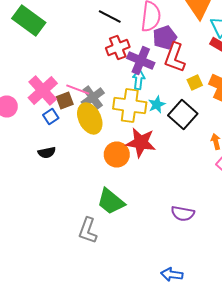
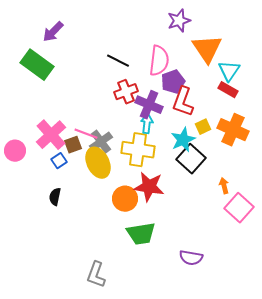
cyan star: (157, 104) -> (183, 140), moved, size x1.4
black semicircle: (47, 152) -> (55, 197), turned 114
green trapezoid: (111, 202) -> (141, 234), moved, turned -48

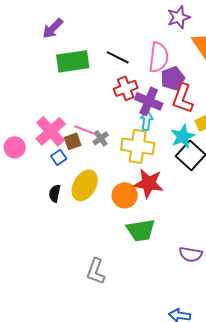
green rectangle: (37, 65) -> (73, 61), moved, turned -44
gray cross: (101, 142) -> (101, 138), size x0.7
yellow ellipse: (98, 163) -> (85, 185), moved, turned 56

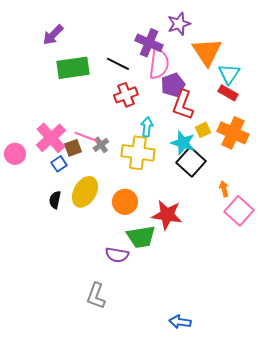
purple cross: (149, 101) -> (149, 43), moved
cyan star: (183, 136) -> (183, 143), turned -30
red star: (149, 183) -> (167, 215), moved
purple semicircle: (191, 254) -> (117, 255), moved
gray L-shape: (96, 271) -> (96, 296), moved

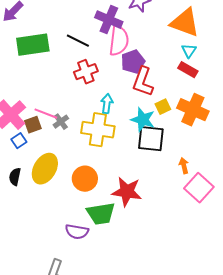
orange triangle: (207, 52) -> (185, 23), moved, turned -36
cyan triangle: (229, 74) -> (189, 51), size x0.7
black square: (191, 162) -> (151, 139), turned -36

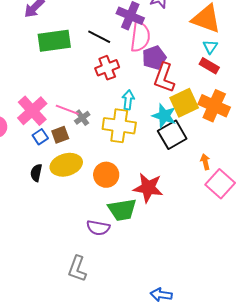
yellow square: (163, 107) -> (184, 103), size x1.8
brown square: (33, 125) -> (60, 135), moved
black square: (151, 139) -> (172, 135), turned -36
yellow ellipse: (45, 169) -> (66, 165), turned 44

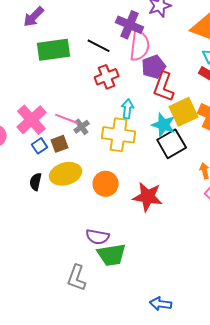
green trapezoid: (122, 210) -> (112, 255), moved

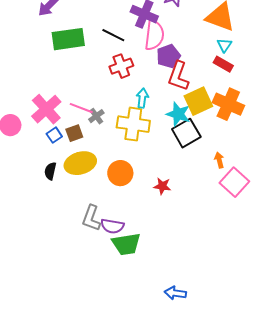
red star: (148, 197) -> (162, 186), size x0.6
gray L-shape: (77, 278) -> (91, 218), moved

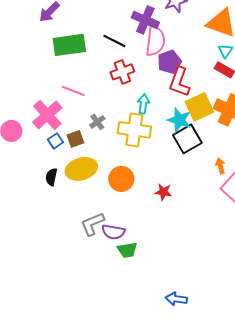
pink line: (81, 108) -> (73, 91), moved
gray L-shape: (91, 218) -> (92, 224), turned 48
green trapezoid: (126, 244) -> (127, 250), size x0.7

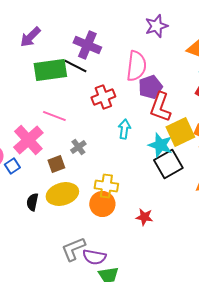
purple cross: (145, 20) -> (87, 45), moved
black line: (114, 41) -> (75, 66), moved
yellow cross: (134, 130) -> (106, 186), moved, size x0.7
blue square: (55, 141) -> (12, 166), moved

